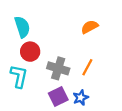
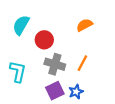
cyan semicircle: (22, 27) -> (21, 25), turned -132
red circle: (30, 52) -> (44, 40), moved

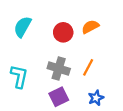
red circle: (44, 40) -> (63, 32), moved
blue star: (76, 92) -> (96, 98), moved

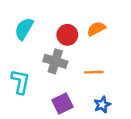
orange line: (88, 67) -> (94, 72), turned 60
gray cross: (59, 68) -> (55, 61), moved

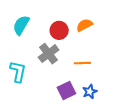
gray cross: (55, 61) -> (49, 54), turned 36
purple square: (62, 103) -> (66, 91), moved

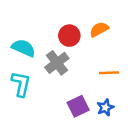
cyan semicircle: (21, 25) -> (23, 48), moved, turned 84
orange line: (82, 63) -> (109, 73), moved

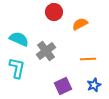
red circle: (69, 36) -> (54, 12), moved
blue star: (105, 108) -> (94, 85), moved

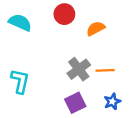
cyan semicircle: (19, 39) -> (20, 22), moved
gray cross: (46, 51) -> (79, 69), moved

